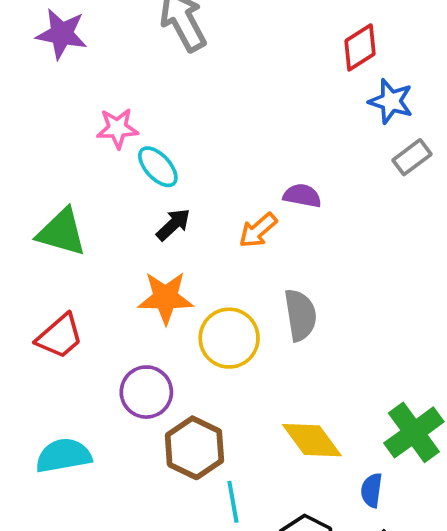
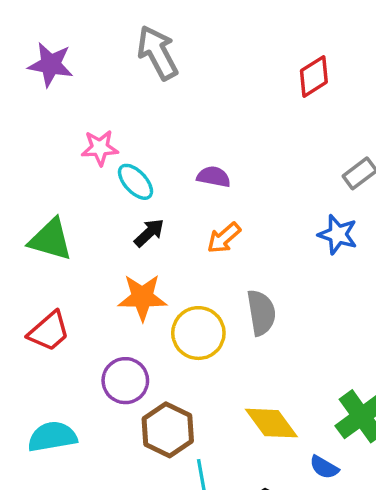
blue star: (391, 101) -> (338, 234), moved
purple semicircle: (302, 196) -> (214, 177), moved
blue semicircle: (372, 490) -> (324, 467), turned -68

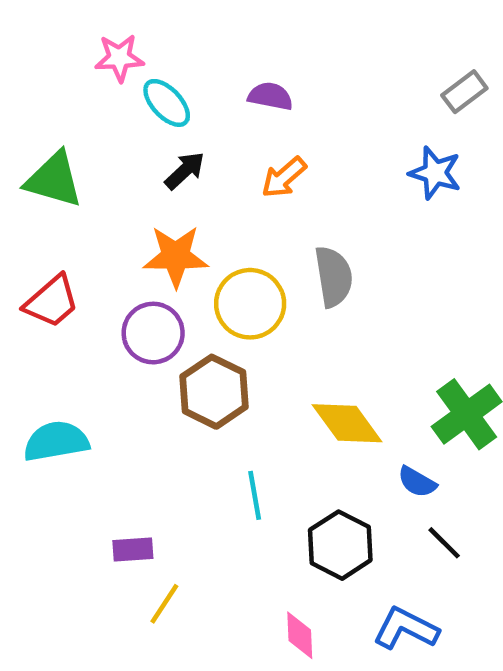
purple circle: (125, 381) -> (153, 333), moved
brown hexagon: (168, 430) -> (214, 392), moved

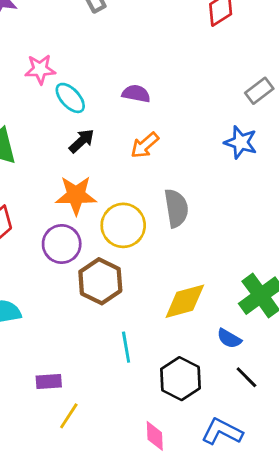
yellow diamond: (347, 423) -> (185, 301), turned -69

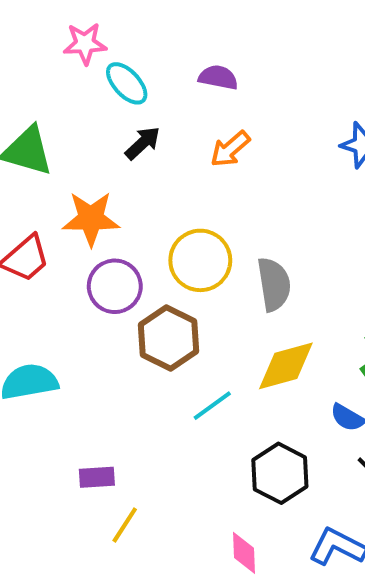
orange star: (76, 195) -> (91, 219), moved
gray semicircle: (176, 208) -> (274, 284), moved
cyan line: (126, 347) -> (212, 406), moved, turned 64

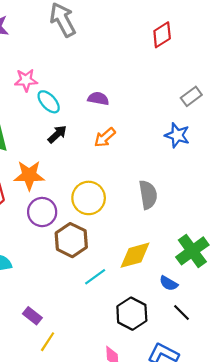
gray semicircle: (274, 284) -> (148, 195), moved
purple rectangle: (97, 477) -> (32, 316), turned 42

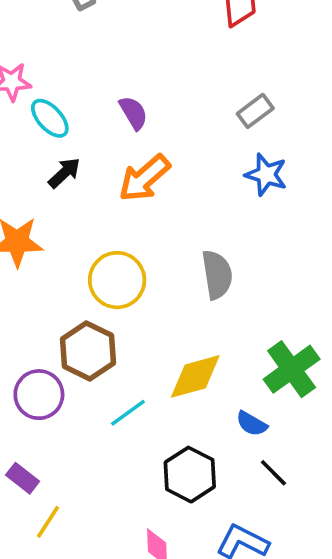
gray rectangle: (191, 96) -> (255, 111), moved
purple semicircle: (98, 99) -> (133, 113), turned 48
orange arrow: (105, 137) -> (144, 178), size x1.4
purple circle: (42, 212) -> (39, 395), moved

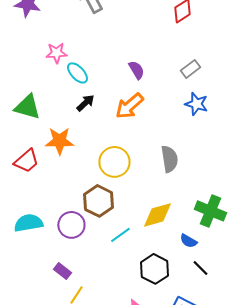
purple semicircle: (133, 113) -> (136, 70), moved
green cross: (292, 369) -> (210, 211), turned -32

